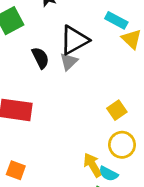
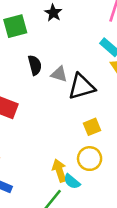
black triangle: (74, 40) -> (82, 87), moved
gray triangle: (69, 62) -> (59, 74), turned 48

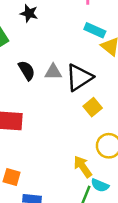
yellow square: (92, 127) -> (93, 107), moved
cyan semicircle: (72, 181) -> (100, 185), moved

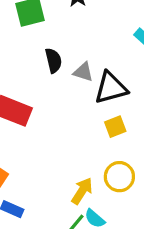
yellow arrow: (83, 167) -> (82, 191), turned 50

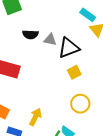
black semicircle: (53, 61) -> (30, 34), turned 112
yellow arrow: (82, 191) -> (35, 117), moved

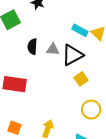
cyan rectangle: (88, 15) -> (80, 30), moved
black semicircle: (30, 34) -> (32, 47), turned 98

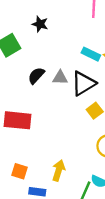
black semicircle: (32, 47) -> (36, 76), turned 42

